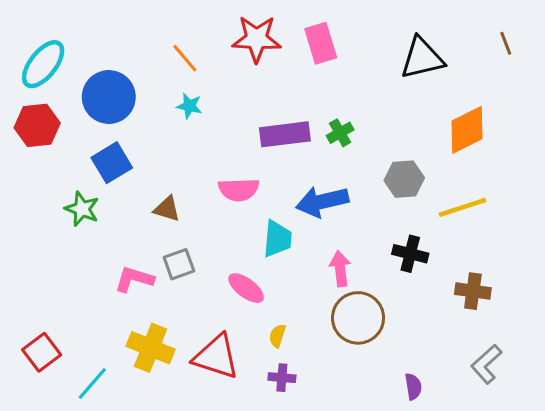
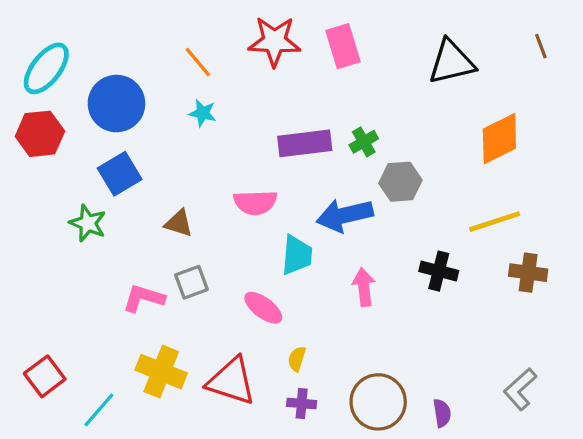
gray hexagon: (404, 179) -> (400, 182), moved
brown cross: (473, 291) -> (528, 273), moved
brown circle: (358, 318) -> (378, 402), moved

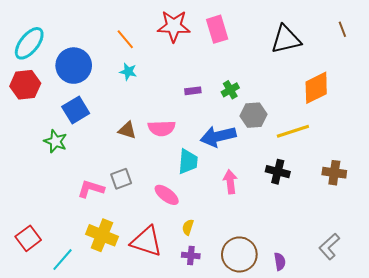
purple rectangle: (305, 143) -> (193, 91), size x0.5
yellow line: (495, 222) -> (293, 131), moved
brown triangle: (179, 223) -> (127, 130), moved

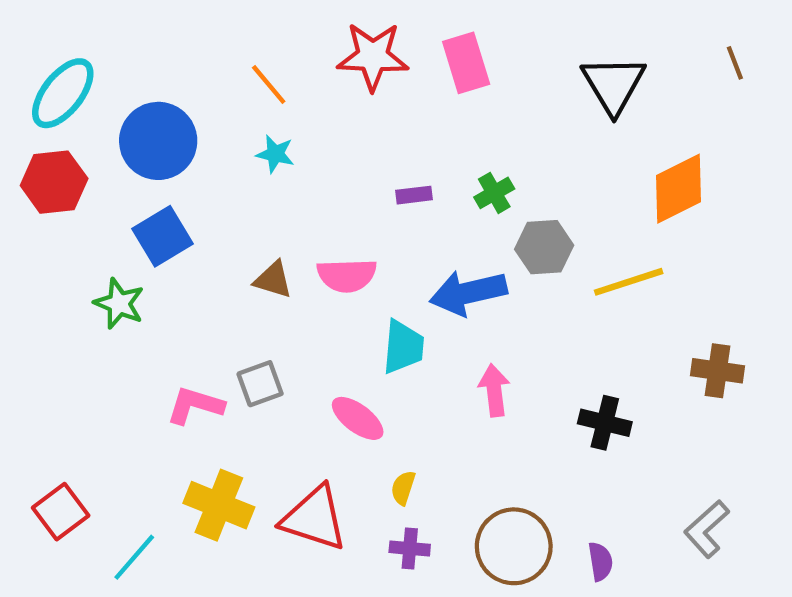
black triangle: (286, 39) -> (613, 85), turned -48
black cross: (278, 172) -> (605, 423), moved

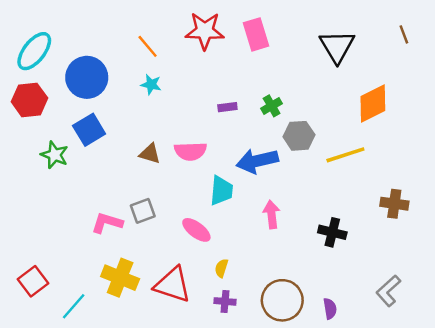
green star: (119, 304) -> (55, 155), moved

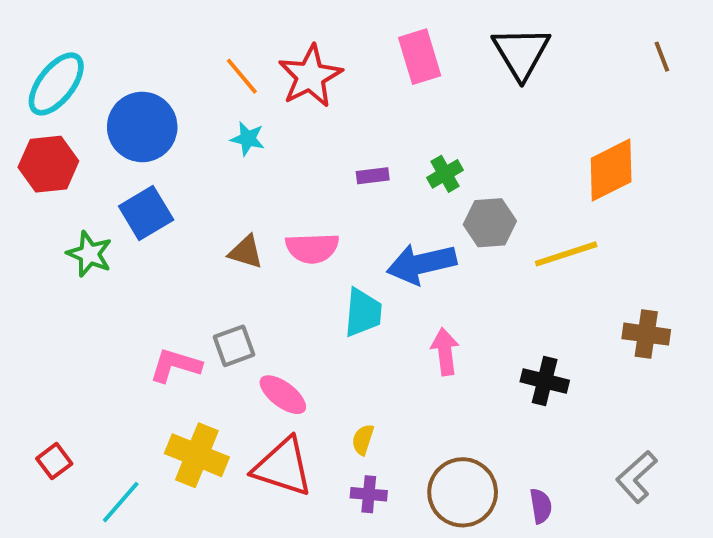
red star: (205, 31) -> (310, 76), moved, turned -30
black triangle: (337, 46) -> (521, 53), moved
pink ellipse: (196, 230) -> (283, 395), moved
red square: (33, 281) -> (54, 461), size x0.7

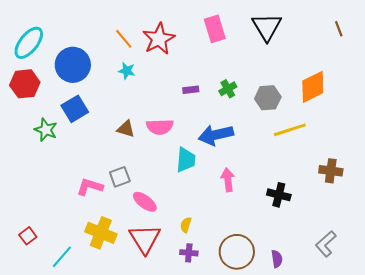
gray hexagon: (490, 223) -> (268, 98), moved
red triangle: (283, 467) -> (145, 239), turned 40

